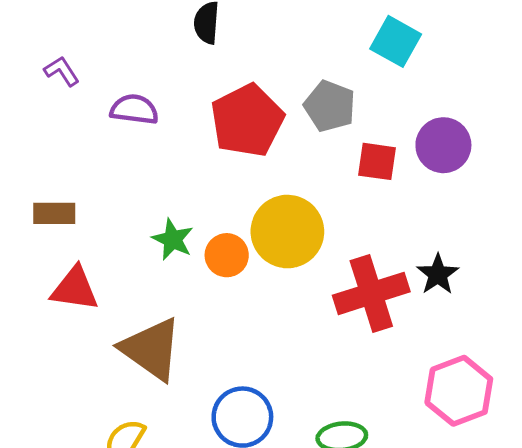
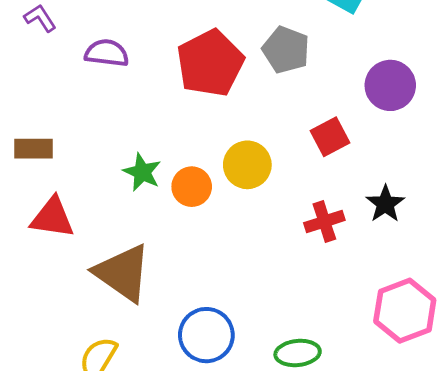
red square: (377, 161) -> (330, 137), moved, turned -36
yellow circle: (287, 232) -> (247, 165), size x0.7
red cross: (371, 293) -> (324, 222), size x0.6

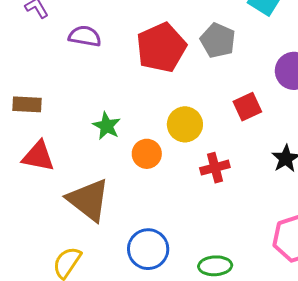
orange circle: (192, 187) -> (147, 154), moved
red cross: (324, 222) -> (215, 168), moved

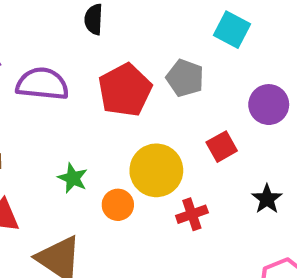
purple semicircle: (85, 36) -> (42, 84), size x1.5
yellow circle: (185, 124) -> (156, 170), size x1.4

